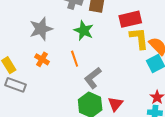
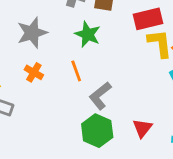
red triangle: (115, 104) -> (142, 128), moved

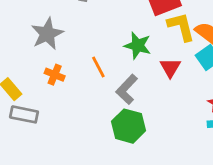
green star: (88, 34) -> (138, 46), moved
red triangle: (142, 128) -> (170, 68), moved

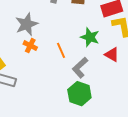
red triangle: (170, 68) -> (112, 55), turned -35
orange cross: (55, 75) -> (30, 46), moved

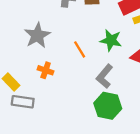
orange cross: (30, 46) -> (46, 70), moved
orange line: (61, 50) -> (80, 49), moved

